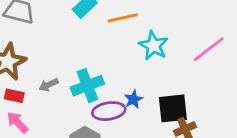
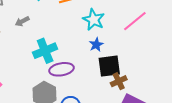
gray arrow: (49, 85) -> (22, 21), moved
blue star: (133, 99) -> (96, 45), moved

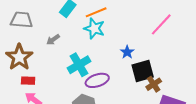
cyan star: (94, 20) -> (94, 28), moved

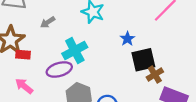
purple ellipse: (97, 80) -> (59, 70), moved
red rectangle: (28, 81) -> (23, 55), moved

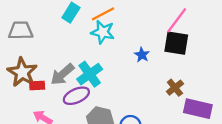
gray arrow: (48, 22) -> (62, 74), moved, size x1.6
black square: (143, 60) -> (176, 43), moved, turned 30

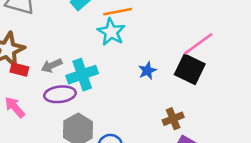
gray arrow: (62, 74) -> (52, 66), size x0.7

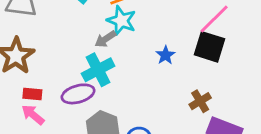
gray arrow: (52, 66) -> (105, 39), moved
red rectangle: (19, 69) -> (32, 94), moved

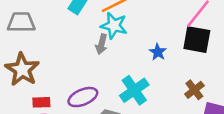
gray arrow: (105, 39) -> (101, 44), turned -36
cyan cross: (98, 70) -> (134, 90), moved

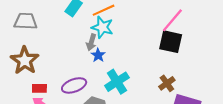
blue star: (158, 52) -> (98, 55), moved

